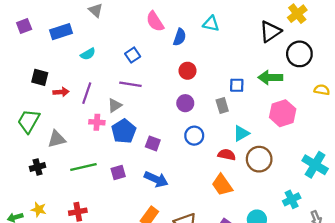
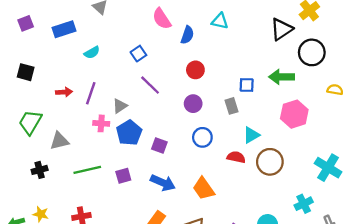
black square: (40, 77) -> (26, 72), moved
purple line: (130, 84) -> (150, 85), moved, turned 35
orange trapezoid: (222, 185) -> (204, 189), moved

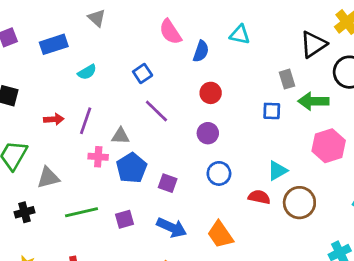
gray triangle: (120, 106) -> (120, 136), turned 35
gray rectangle: (232, 106) -> (287, 79), moved

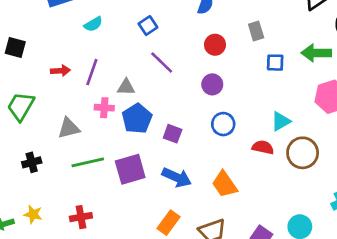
gray rectangle: (287, 79) -> (256, 31), moved
gray triangle: (48, 178) -> (69, 128), moved
purple square: (125, 219) -> (130, 169), size x1.6

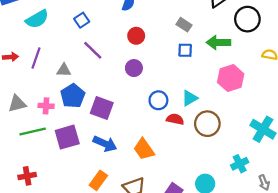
cyan semicircle: (93, 24) -> (37, 19), size x1.5
gray rectangle: (256, 31) -> (184, 25), moved, turned -40
pink cross: (104, 108) -> (46, 106), moved
blue circle: (223, 124) -> (158, 100), moved
purple square: (173, 134) -> (102, 108), size x1.5

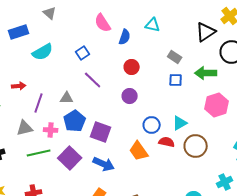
purple line: (36, 58) -> (39, 103), moved
purple square: (67, 137) -> (70, 158), turned -30
orange trapezoid: (144, 149) -> (139, 151), moved

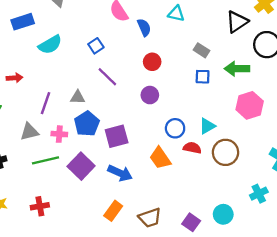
blue semicircle: (125, 37) -> (144, 27), turned -42
red arrow: (19, 86) -> (15, 78), moved
purple square: (101, 132) -> (117, 136), turned -35

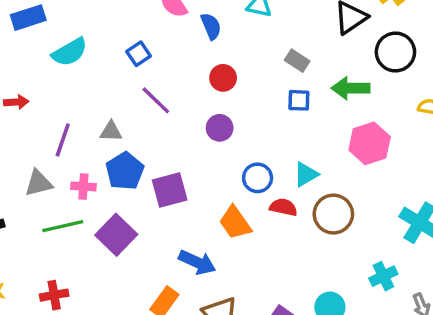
blue arrow: (120, 173) -> (197, 262), moved

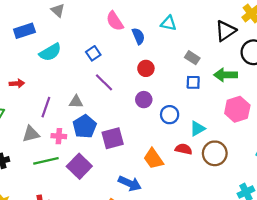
blue circle: (258, 178) -> (170, 115), moved

